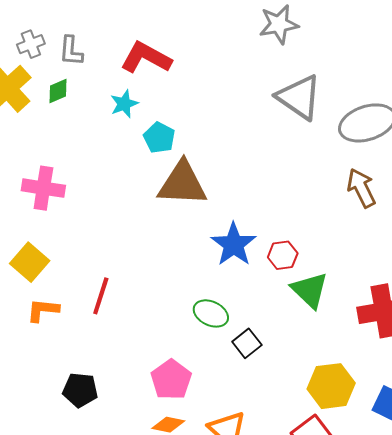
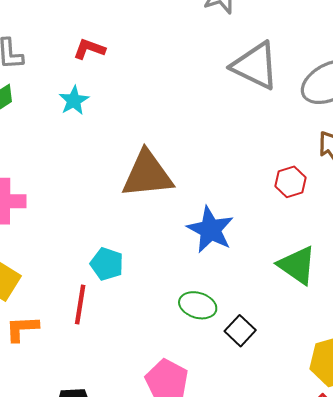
red L-shape: (146, 58) -> (89, 49), size x0.6
cyan pentagon: (159, 138) -> (107, 264), moved
red hexagon: (283, 255) -> (290, 182), moved

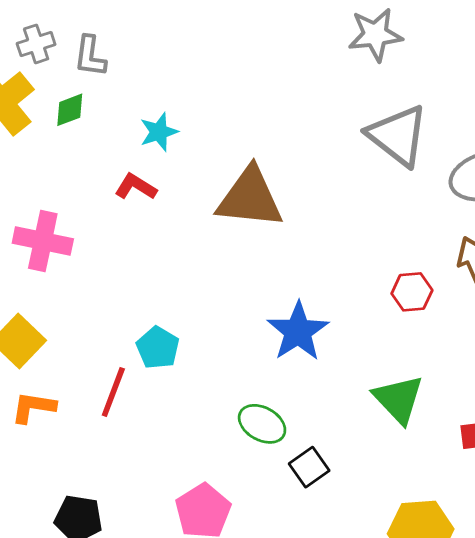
red L-shape: (89, 49) -> (136, 187), moved
brown triangle: (147, 174) -> (250, 198), moved

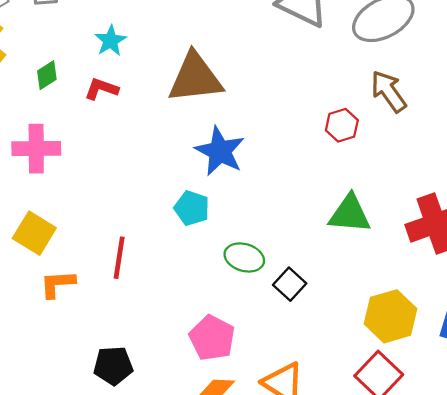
green diamond: (70, 110) -> (47, 75), moved
blue star: (298, 331) -> (220, 151), moved
cyan pentagon: (158, 348) -> (192, 208), moved
green triangle: (398, 399) -> (350, 214), turned -30

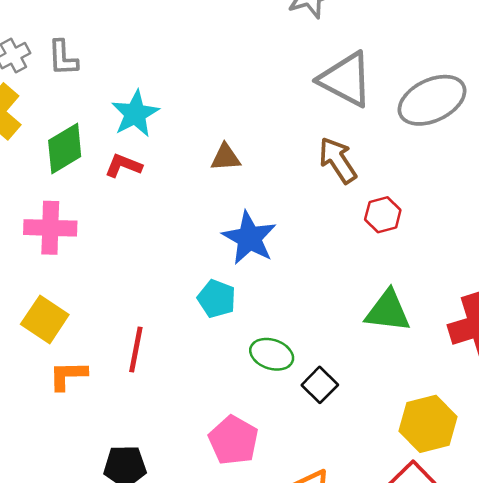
cyan star: (111, 41) -> (135, 114), size x1.4
green diamond: (47, 75) -> (65, 149), size x1.6
brown triangle: (195, 78) -> (226, 157), size x0.5
brown arrow: (389, 91) -> (338, 160), moved

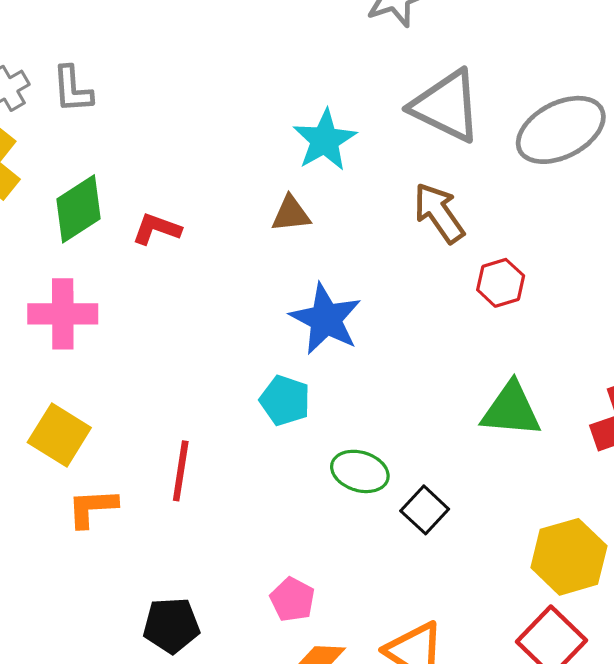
cyan star: (135, 114) -> (325, 140), moved
pink pentagon: (234, 440) -> (292, 599), moved, size x0.7

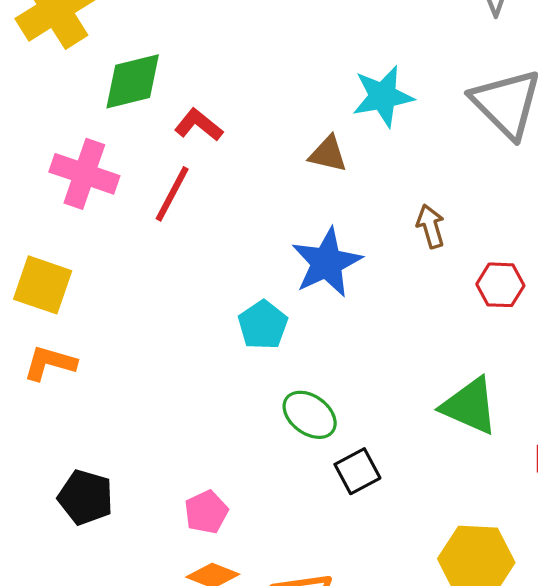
brown arrow: (439, 213) -> (431, 226), moved, size x0.7
yellow square: (59, 435) -> (43, 285), turned -32
red line: (181, 471) -> (172, 194), moved

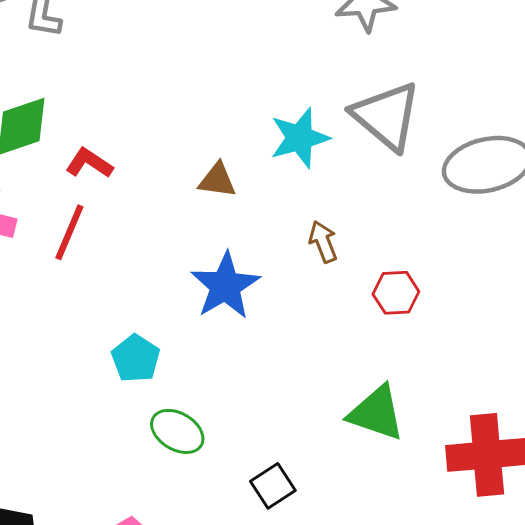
cyan star: (383, 96) -> (300, 138), moved
cyan pentagon: (263, 325) -> (136, 358), moved
green ellipse: (310, 415) -> (177, 431), moved

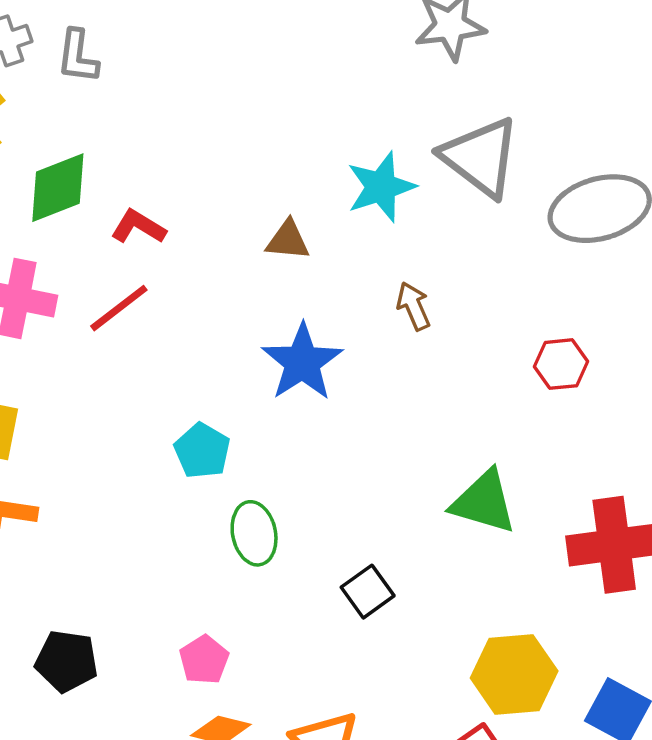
red line: (69, 232) -> (119, 308), turned 32
red hexagon: (396, 293) -> (561, 364), moved
green ellipse: (177, 431) -> (254, 533), turned 50

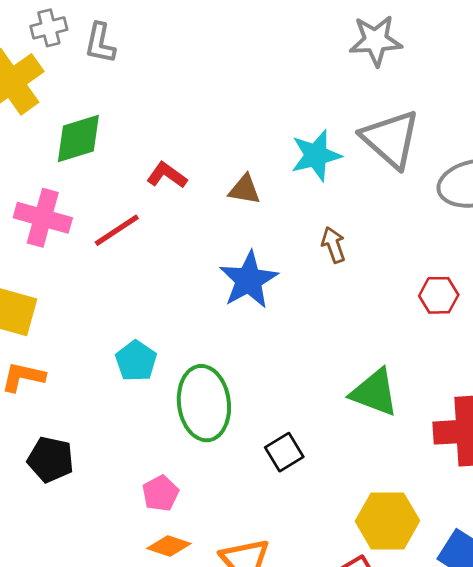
red L-shape: (138, 227) -> (167, 175), moved
cyan pentagon: (202, 451) -> (136, 361), moved
green ellipse: (254, 533) -> (204, 403), size x1.6
black pentagon: (67, 661) -> (51, 459), moved

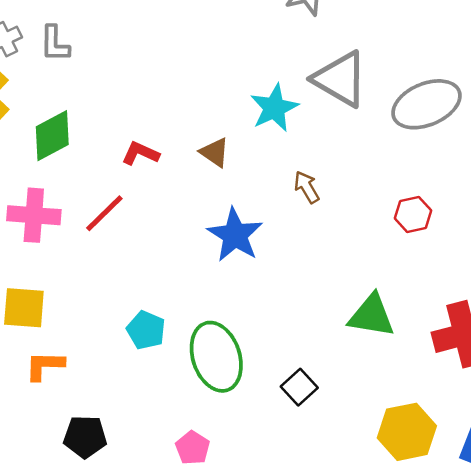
brown triangle: (245, 189) -> (215, 152), turned 36

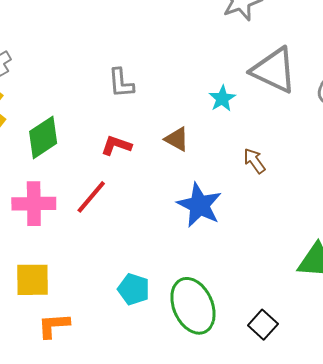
gray L-shape: (55, 44) -> (121, 83), moved
cyan star: (274, 108) -> (222, 99), size x0.7

